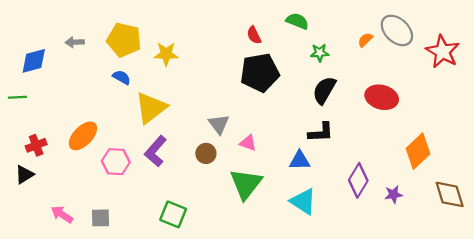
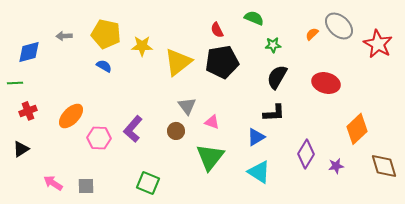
yellow triangle: (151, 108) -> (178, 62), moved
red cross: (36, 145) -> (28, 111), moved
blue triangle: (300, 160) -> (256, 137), turned -30

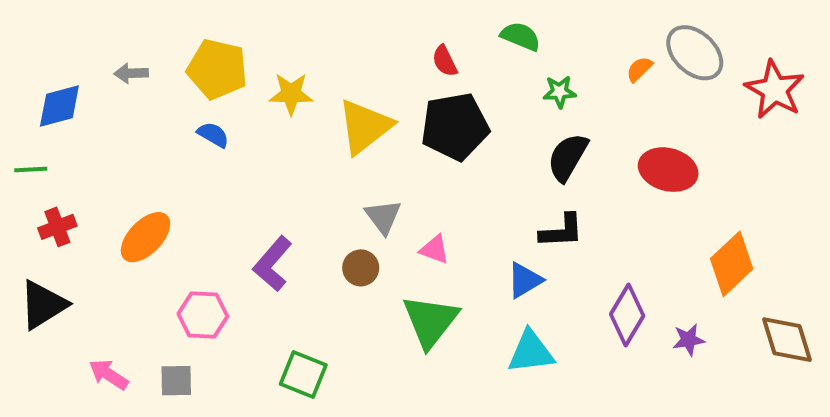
pink hexagon: (99, 138) -> (203, 315), moved
black triangle: (21, 149) -> (43, 305), size x1.5
cyan triangle: (259, 172) -> (531, 352), turned -40

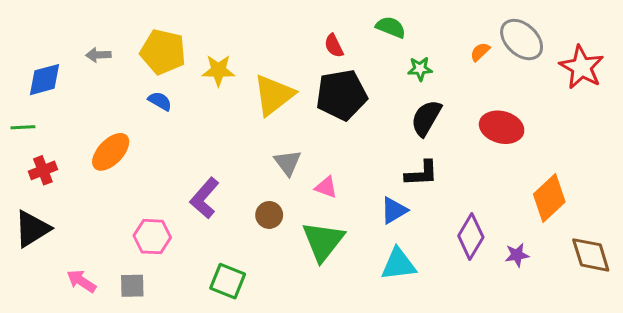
orange ellipse: (146, 237) -> (111, 152), moved
brown circle: (361, 268) -> (269, 215), moved

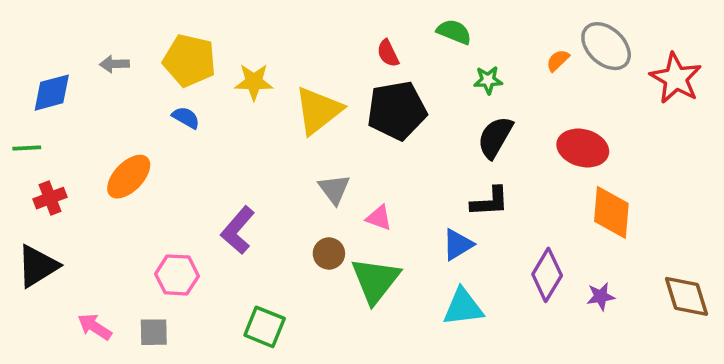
orange diamond: (549, 198) -> (611, 212), moved, turned -42
brown circle: (269, 215) -> (329, 253), moved

